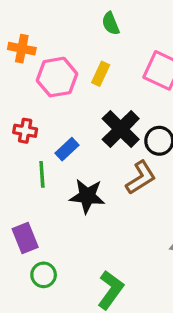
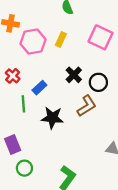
black cross: (121, 129) -> (74, 75), size x0.7
red cross: (25, 131) -> (13, 76), turned 32

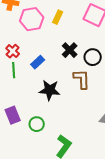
green line: (23, 104) -> (14, 70), moved
brown L-shape: (87, 106) -> (82, 79), turned -60
green circle: (24, 168) -> (37, 124), moved

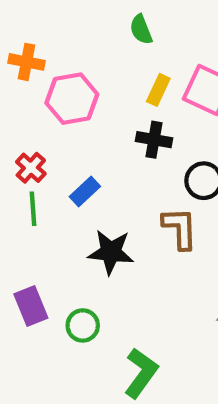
yellow rectangle: (58, 17) -> (158, 90), moved
black cross: (70, 50) -> (154, 140), moved, turned -35

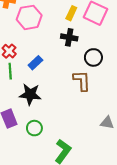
black star: (111, 252) -> (30, 94), moved

